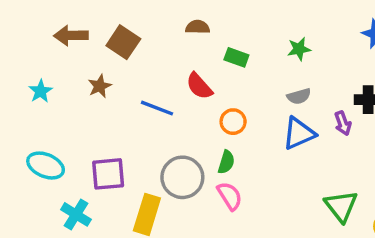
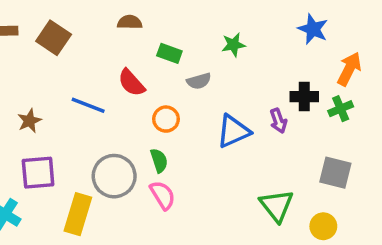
brown star: (100, 86) -> (29, 121), moved
gray semicircle: (299, 96) -> (199, 81), moved
green semicircle: (226, 162) -> (159, 161), turned -35

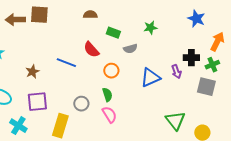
brown square: (54, 38) -> (39, 15), moved, turned -30
gray square: (335, 173) -> (206, 87), moved
gray circle: (114, 176) -> (81, 104), size x0.6

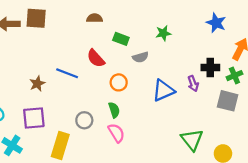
brown star: (32, 72) -> (37, 84), moved

